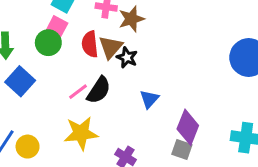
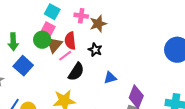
brown triangle: (111, 47) -> (54, 45), moved
pink line: (78, 92) -> (65, 56), moved
blue triangle: (149, 99) -> (110, 78), turned 32

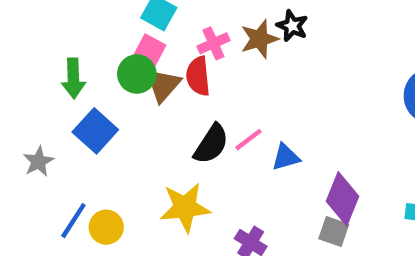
pink cross: (81, 16) -> (213, 43), moved, turned -32
black star: (95, 50) -> (292, 26), moved
pink line: (65, 56) -> (248, 140), moved

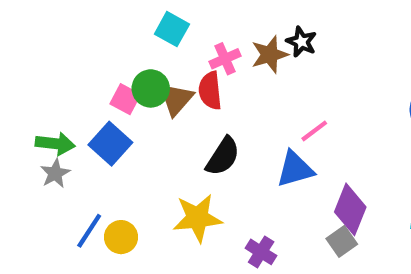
pink square: (150, 50) -> (125, 99), moved
green arrow: (73, 78) -> (55, 144), moved, turned -81
pink line: (248, 140) -> (314, 131), moved
blue triangle: (286, 157) -> (295, 169), size x1.4
gray square: (334, 232) -> (342, 241), turned 36

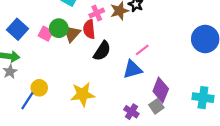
blue square: (110, 144) -> (18, 29), moved
black semicircle: (223, 156) -> (102, 51), moved
yellow circle: (121, 237) -> (39, 88), moved
purple cross: (261, 252) -> (131, 112), moved

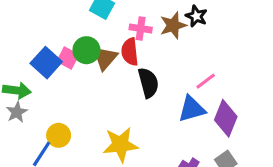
pink cross: (97, 13) -> (141, 28), turned 32
blue square: (18, 29) -> (46, 63), moved
black semicircle: (102, 51) -> (148, 83), turned -48
purple diamond: (161, 90) -> (226, 118), moved

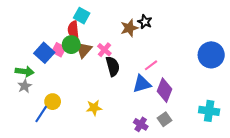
pink cross: (141, 28) -> (104, 50), moved, turned 32
red semicircle: (130, 52) -> (73, 30), moved
yellow star: (120, 145) -> (94, 108), size x0.7

